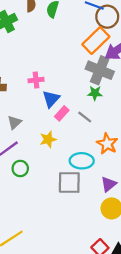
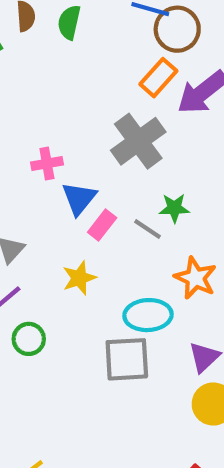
orange rectangle: (96, 41) -> (158, 78), size x0.7
gray cross: (100, 70) -> (138, 141), moved, turned 36
green star: (95, 93) -> (174, 208), moved

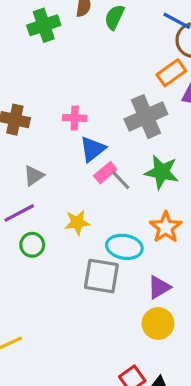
green star: (174, 208) -> (162, 172), size x1.5
gray line: (147, 229) -> (121, 180), moved
yellow star: (79, 278) -> (77, 222), moved

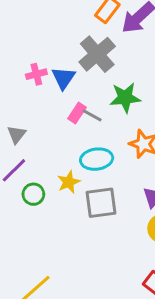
blue triangle: (93, 149) -> (63, 78), moved
yellow star: (77, 222) -> (69, 182), moved
cyan ellipse: (124, 247) -> (97, 159), moved

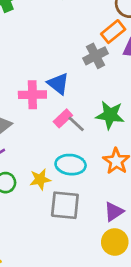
gray cross: (97, 54) -> (96, 56), moved, size x0.7
pink cross: (36, 74) -> (32, 95), moved, size x1.4
blue triangle: (63, 78) -> (58, 84), turned -40

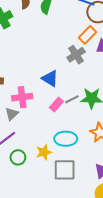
pink cross: (32, 95) -> (22, 97), moved
gray line: (76, 124) -> (72, 99), moved, turned -64

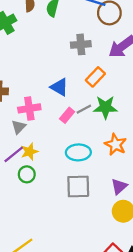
orange rectangle: (87, 35) -> (95, 77), moved
gray cross: (76, 55) -> (81, 44), moved, turned 30
yellow star: (44, 152) -> (29, 152), moved

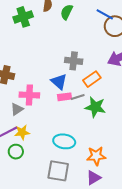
gray cross: (81, 44) -> (74, 61), moved
gray line: (84, 109) -> (78, 97), moved
pink rectangle: (67, 115) -> (65, 97), moved, turned 32
orange star: (116, 144) -> (96, 156), moved, turned 30

